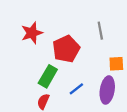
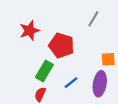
gray line: (100, 31) -> (93, 19), moved, turned 42
red pentagon: (66, 49) -> (61, 45), turned -30

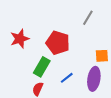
red star: (29, 30) -> (20, 39), moved

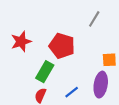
blue line: (67, 78) -> (72, 92), moved

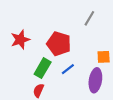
blue line: (72, 92) -> (68, 69), moved

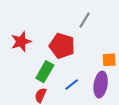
gray line: (89, 18) -> (85, 20), moved
blue line: (68, 69) -> (72, 84), moved

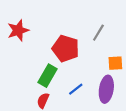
gray line: (85, 20) -> (98, 33), moved
red star: (21, 42) -> (18, 30), moved

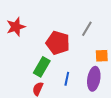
blue line: (76, 89) -> (67, 79), turned -40

